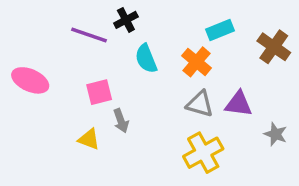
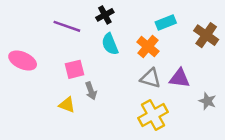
black cross: (126, 20) -> (105, 15), moved

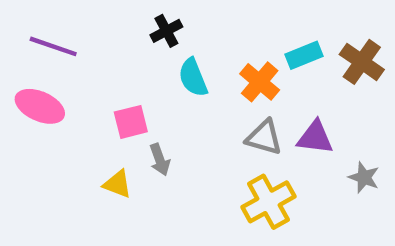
black cross: (105, 15) -> (166, 31), moved
cyan rectangle: (166, 23) -> (304, 55), moved
purple line: (67, 26) -> (53, 46), moved

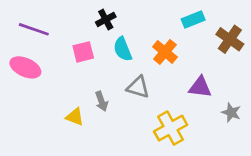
cyan rectangle: (304, 55) -> (193, 19), moved
pink square: (131, 122) -> (83, 52), moved
gray triangle: (264, 137) -> (138, 87), moved

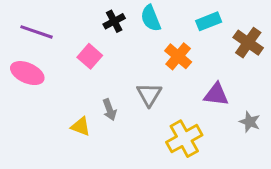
cyan semicircle: (123, 49) -> (151, 18), moved
pink square: (83, 52) -> (90, 56), turned -35
gray triangle: (138, 87) -> (149, 94), turned 45

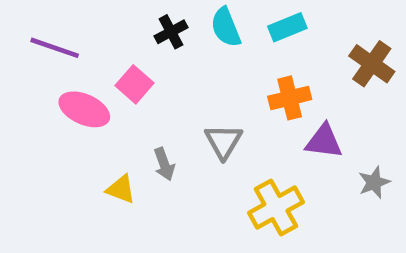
cyan rectangle: (209, 21) -> (287, 27), moved
orange cross: (178, 56) -> (290, 98), moved, turned 36
pink ellipse: (27, 73) -> (84, 109), moved
gray star: (250, 122) -> (374, 182), turned 30

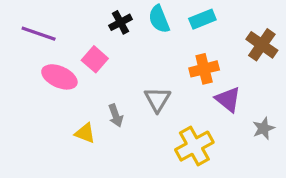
purple triangle: (324, 141) -> (228, 99), turned 32

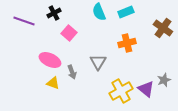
black cross: (120, 22) -> (54, 13), moved
pink square: (95, 59) -> (69, 33), moved
pink ellipse: (59, 77) -> (50, 60), moved
purple triangle: (228, 99) -> (146, 89), moved

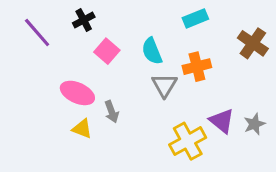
cyan semicircle: (99, 12) -> (152, 51), moved
purple line: (24, 21) -> (37, 32), turned 30
gray triangle: (98, 62) -> (164, 85), moved
purple triangle: (146, 89) -> (222, 121), moved

